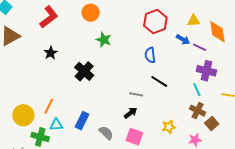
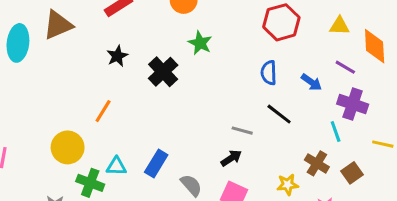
blue arrow: (183, 39) -> (311, 82), moved
black cross: (84, 71) -> (163, 72), moved
orange line: (49, 106) -> (103, 111), moved
brown cross: (198, 111) -> (317, 163), moved
brown square: (212, 123) -> (352, 173), moved

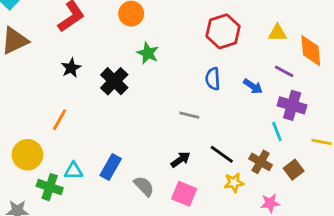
black line: (279, 114) -> (222, 154), moved
gray line: (242, 131) -> (189, 115), moved

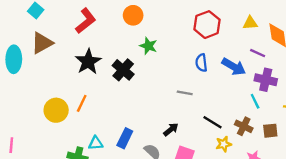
black star: (71, 68) -> (88, 62), size x1.6
blue arrow: (253, 86) -> (234, 67), size x1.5
yellow circle: (27, 155) -> (56, 110), moved
black arrow: (180, 160) -> (171, 129), moved
brown square: (294, 170) -> (270, 131), turned 35

